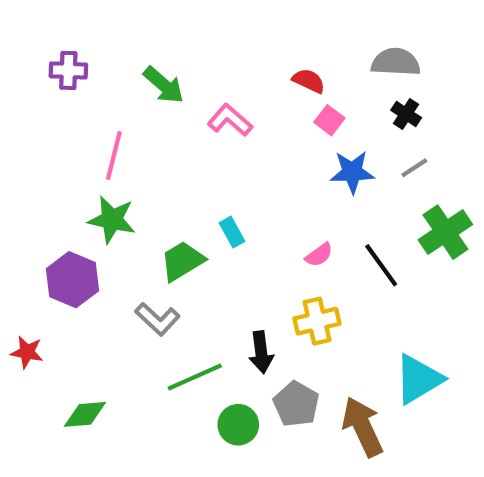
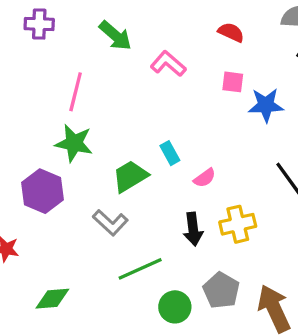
pink square: (329, 120) -> (233, 82), moved, turned -30
pink semicircle: (319, 255) -> (205, 178), moved
black arrow: (261, 352) -> (193, 229), moved

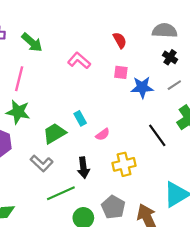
red semicircle: (231, 32) -> (120, 40), turned 35
green arrow: (115, 36) -> (32, 42), moved
black arrow: (193, 229) -> (83, 168), moved

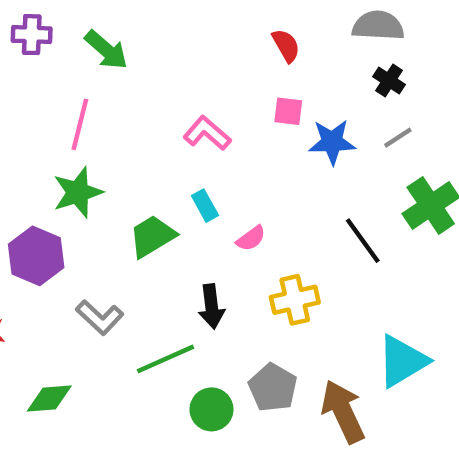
pink L-shape: (79, 61) -> (207, 133), moved
green star: (18, 112) -> (78, 192), turned -30
gray L-shape: (42, 163) -> (100, 317), moved

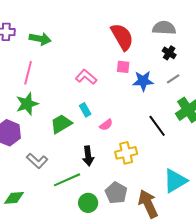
red semicircle: (286, 45) -> (122, 37), size x1.8
green arrow: (106, 50) -> (40, 39), turned -30

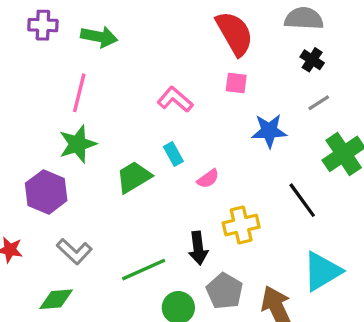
blue star: (143, 81) -> (269, 131), moved
black line: (157, 126) -> (302, 200), moved
black arrow: (88, 156) -> (198, 248), moved
gray L-shape: (37, 161) -> (74, 251), moved

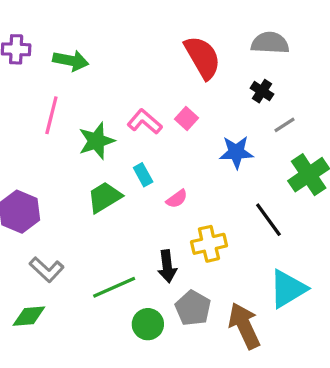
black cross: (312, 60) -> (262, 91), moved
pink square: (236, 83) -> (186, 118), moved, turned 35
green star: (78, 144) -> (96, 141), moved

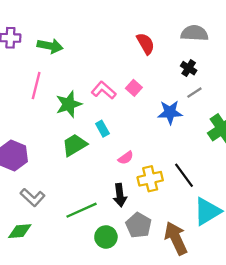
red semicircle: (203, 57) -> (146, 44), size x0.7
gray line: (284, 125) -> (194, 93), moved
pink semicircle: (177, 199) -> (126, 158), moved
black line: (268, 220) -> (184, 175), moved

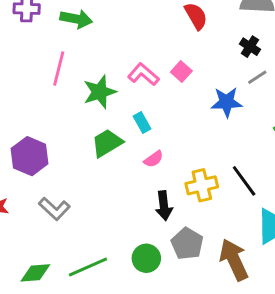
pink semicircle: (126, 158) -> (154, 159), moved
green line: (81, 210) -> (88, 267), moved
green diamond: (20, 231) -> (35, 273), moved

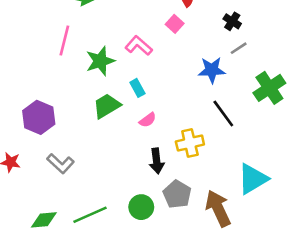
pink square: (181, 71) -> (175, 24), moved
black line: (244, 181) -> (223, 114), moved

